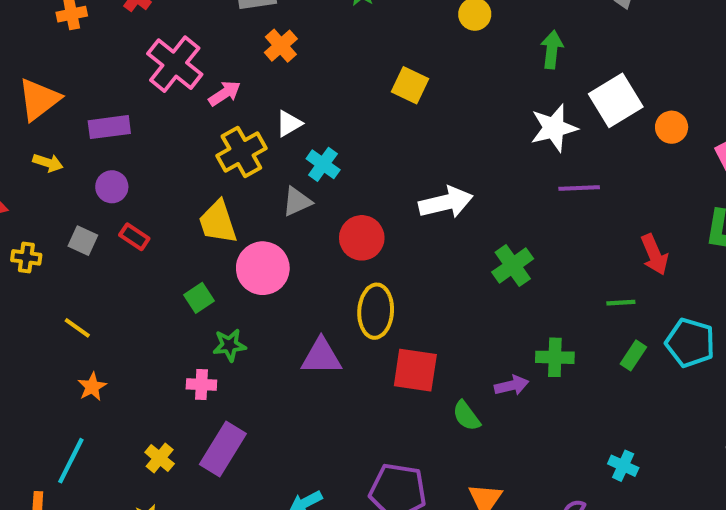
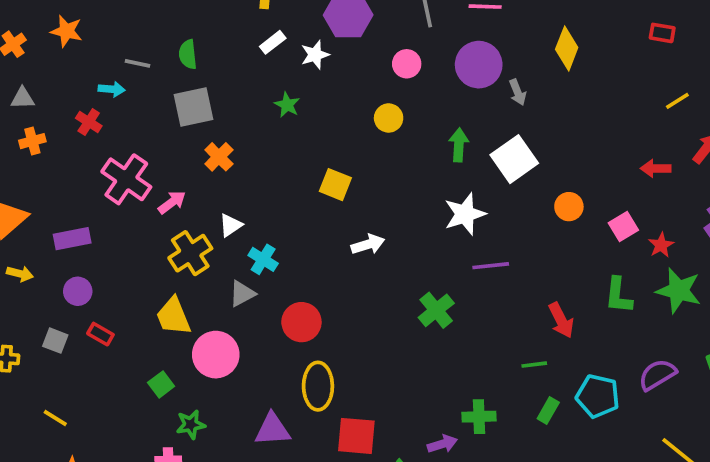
white square: (616, 100) -> (514, 159), moved
white arrow: (446, 202) -> (368, 244), moved, size x0.7
green cross: (513, 265) -> (436, 310), moved

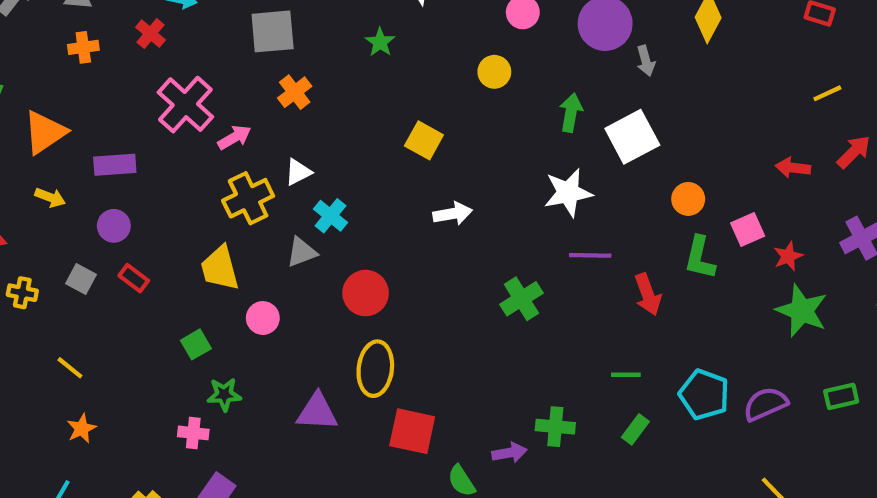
green L-shape: (618, 295) -> (700, 258), moved
red arrow: (561, 320) -> (648, 294), moved
pink circle: (216, 355) -> (263, 318), size x0.6
cyan pentagon: (598, 396) -> (704, 395), moved

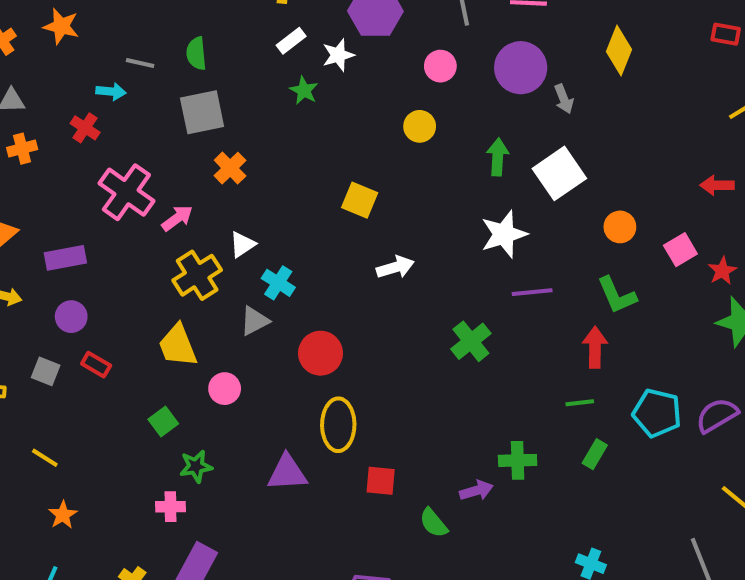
green star: (380, 42) -> (304, 90), moved
green L-shape: (700, 258) -> (617, 295), moved, turned -30
red arrow: (648, 294) -> (595, 347), moved, turned -153
red square: (412, 431) -> (381, 481), size x0.7

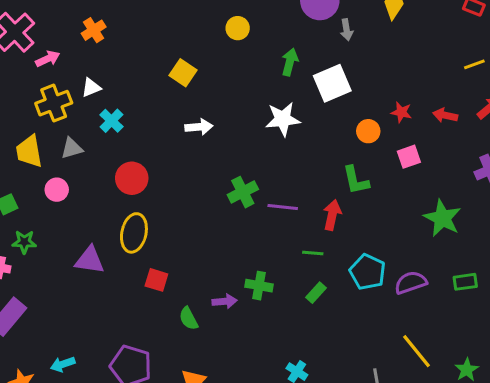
red star: (722, 271) -> (401, 112), moved, turned 30
purple line: (532, 292) -> (283, 207), moved
gray triangle: (255, 321) -> (72, 148), moved

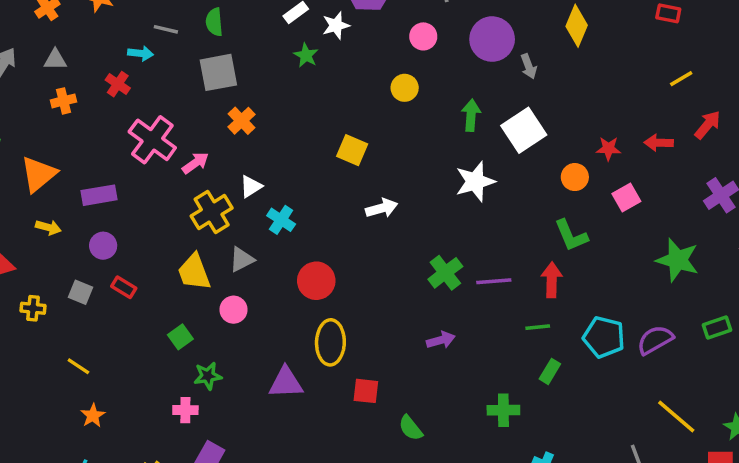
green cross: (259, 286) -> (503, 410), moved
purple arrow: (225, 301) -> (441, 340), moved

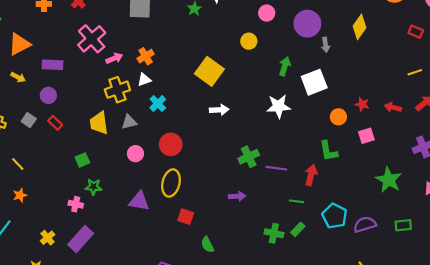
orange cross: (242, 121) -> (146, 56), moved
yellow square: (352, 150) -> (209, 71), size x1.5
pink circle: (234, 310) -> (135, 154), moved
green cross: (503, 410) -> (274, 233), moved

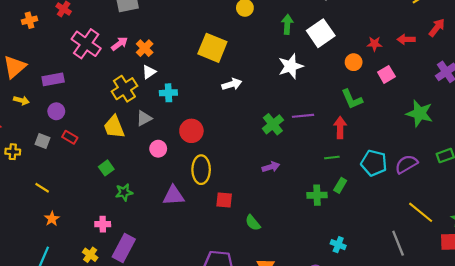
pink arrow: (114, 58) -> (120, 44), moved
cyan cross: (158, 103) -> (168, 93), turned -35
purple line: (276, 168) -> (303, 116), moved
pink cross: (76, 204) -> (103, 224), moved

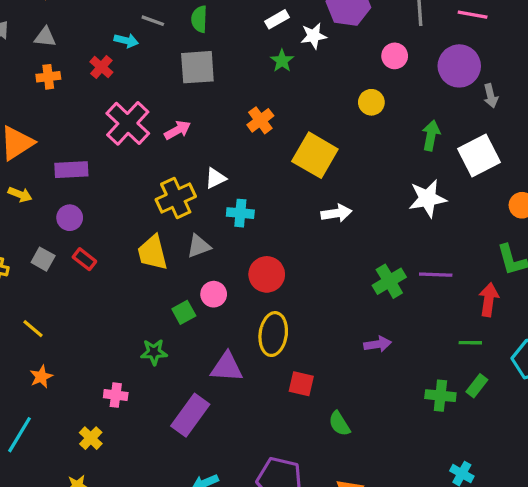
orange cross: (145, 48) -> (260, 120), moved
green square: (106, 168) -> (184, 312), moved
purple rectangle: (124, 248) -> (190, 415), moved

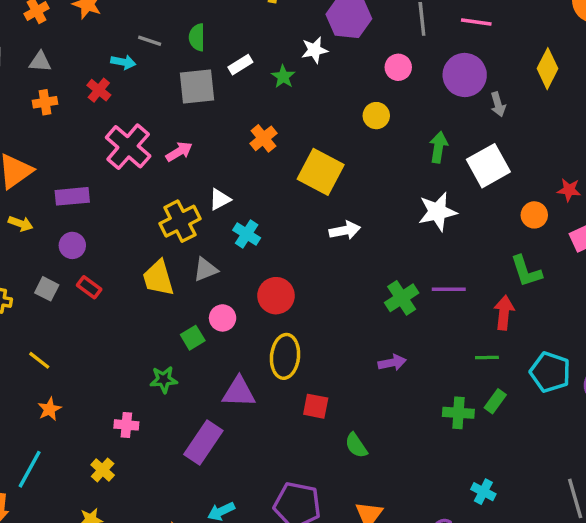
white rectangle: (277, 19) -> (240, 65), moved
cyan cross: (240, 213) -> (247, 234), turned 30

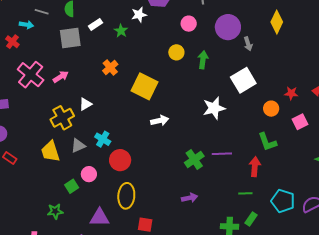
green arrow: (438, 147) -> (203, 60), moved
cyan cross: (247, 234) -> (103, 139), moved

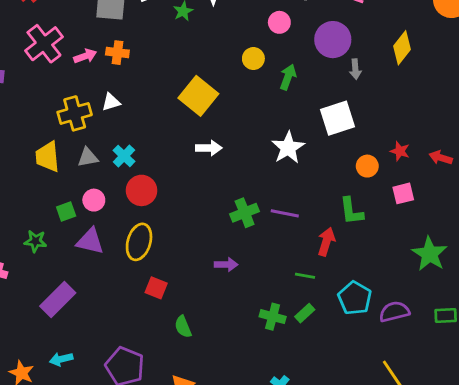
orange cross: (110, 68) -> (117, 53), moved, turned 35
white star: (214, 108) -> (288, 148), turned -30
purple triangle: (100, 218) -> (90, 241), moved

